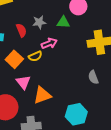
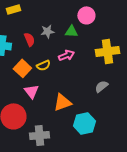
pink arrow: (49, 43) -> (66, 55), moved
gray semicircle: (93, 77) -> (101, 86), turned 72
orange triangle: (42, 95) -> (62, 102), moved

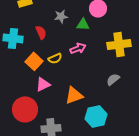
gray star: (47, 31) -> (61, 16), moved
pink triangle: (31, 91) -> (43, 84), turned 42

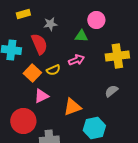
gray star: (61, 16) -> (50, 24), moved
red semicircle: (41, 32) -> (39, 44), size x1.5

